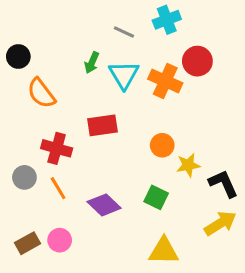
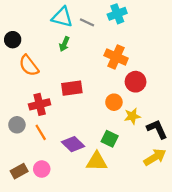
red circle: (197, 61) -> (136, 82), moved
cyan triangle: (124, 75) -> (62, 17), moved, turned -45
red cross: (57, 148) -> (40, 104), turned -30
yellow triangle: (164, 251) -> (97, 161), moved

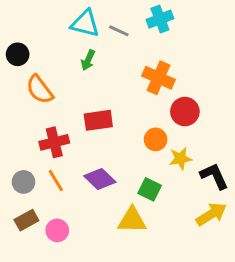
gray circle: (17, 125) -> (23, 182), moved
purple diamond: (73, 144) -> (100, 179), moved
brown rectangle: (19, 171) -> (26, 220), moved

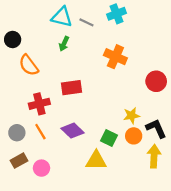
red circle: (185, 112) -> (156, 81), moved
orange circle: (156, 139) -> (134, 136), moved
yellow arrow: (211, 214) -> (154, 156), turned -55

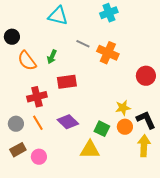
gray line: (86, 22) -> (83, 44), moved
green arrow: (64, 44) -> (52, 57), moved

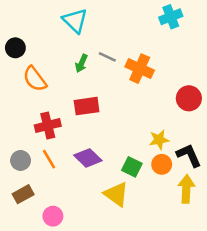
cyan cross: (109, 13) -> (171, 17), moved
cyan triangle: (58, 16) -> (75, 21), turned 30
green arrow: (52, 57) -> (81, 63), moved
yellow triangle: (90, 150) -> (116, 194), turned 35
pink circle: (39, 157) -> (53, 216), moved

